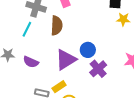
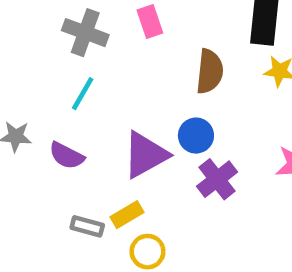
brown semicircle: (57, 26) -> (210, 71), moved
cyan line: (27, 29) -> (83, 94), moved

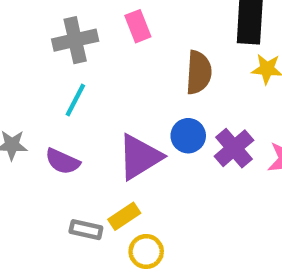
gray cross: (85, 33) -> (75, 40), turned -30
purple cross: (217, 179) -> (234, 148), moved

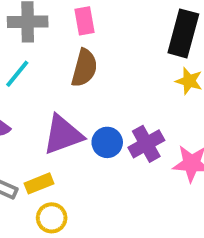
brown semicircle: (199, 72) -> (84, 68), moved
blue circle: (188, 136) -> (107, 142), moved

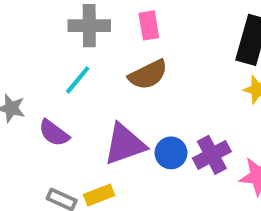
brown semicircle: (84, 68) -> (148, 75), turned 48

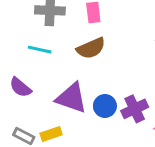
cyan line: (78, 80) -> (40, 50), turned 60
purple triangle: (125, 144) -> (71, 98), turned 36

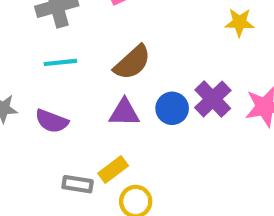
brown semicircle: (91, 48) -> (132, 62), moved
purple triangle: (71, 98) -> (124, 113), size x0.7

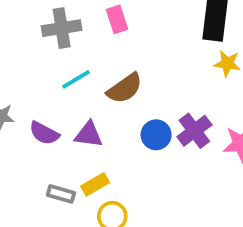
cyan line: (60, 62) -> (76, 79), moved, turned -32
purple triangle: (124, 113) -> (89, 135), moved

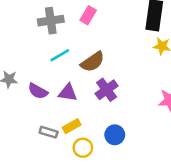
pink rectangle: (117, 19) -> (88, 15), turned 48
purple cross: (194, 131) -> (107, 90), moved
blue circle: (156, 135) -> (115, 135), moved

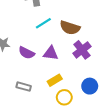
brown semicircle: (93, 62) -> (70, 28), turned 54
gray rectangle: (49, 132) -> (24, 87), moved

